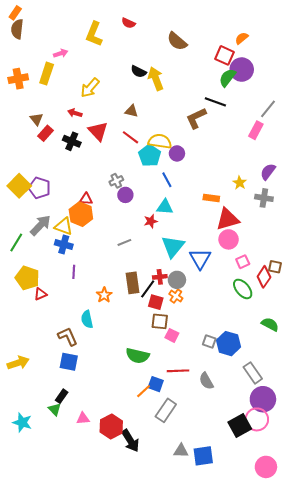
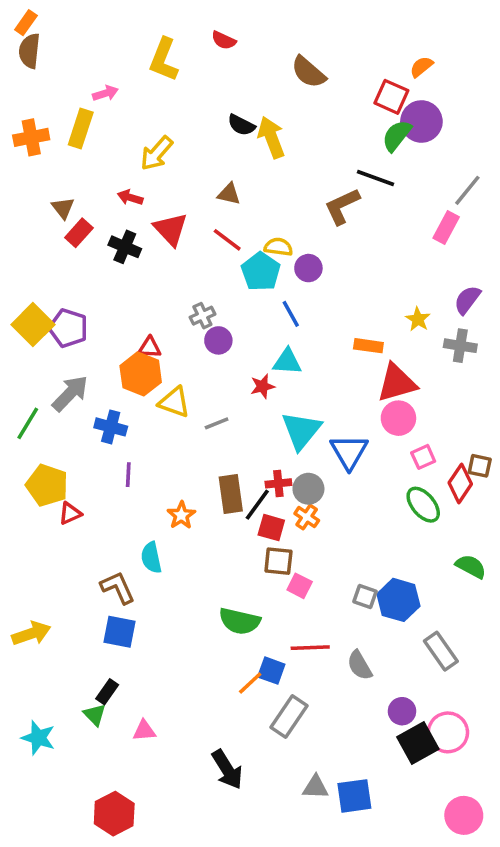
yellow semicircle: (160, 141) -> (278, 247), size x0.7
yellow triangle: (64, 226) -> (174, 402), moved
purple circle: (263, 399) -> (402, 711), moved, size x0.6
red hexagon: (111, 426) -> (114, 814), moved

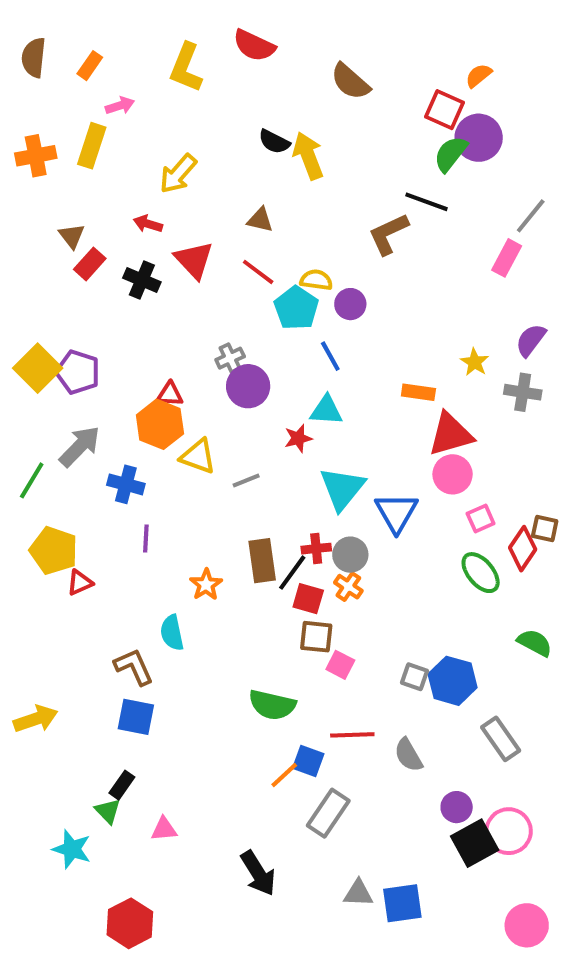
orange rectangle: (26, 23) -> (90, 66), moved
red semicircle: (224, 40) -> (254, 46), size x1.5
purple circle: (218, 340) -> (248, 386), size x1.4
cyan star: (38, 738) -> (72, 849), moved

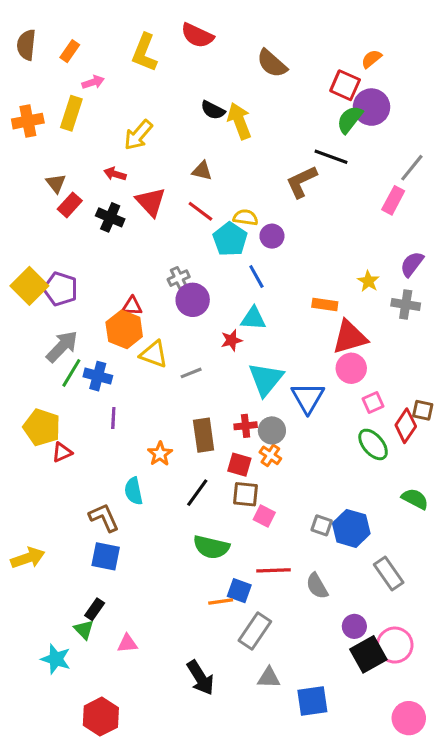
green line: (32, 480) -> (71, 373), moved
black line: (292, 573) -> (197, 493), moved
orange line: (284, 775) -> (221, 601), turned 35
gray triangle: (358, 893) -> (269, 678), moved

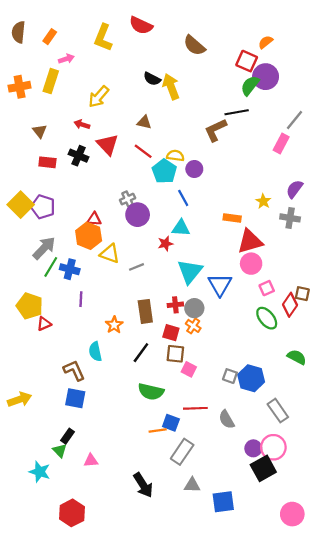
black line: (331, 157) -> (237, 112), turned -30
red rectangle: (70, 205) -> (47, 162), moved, turned 54
pink circle: (395, 645) -> (273, 447), moved

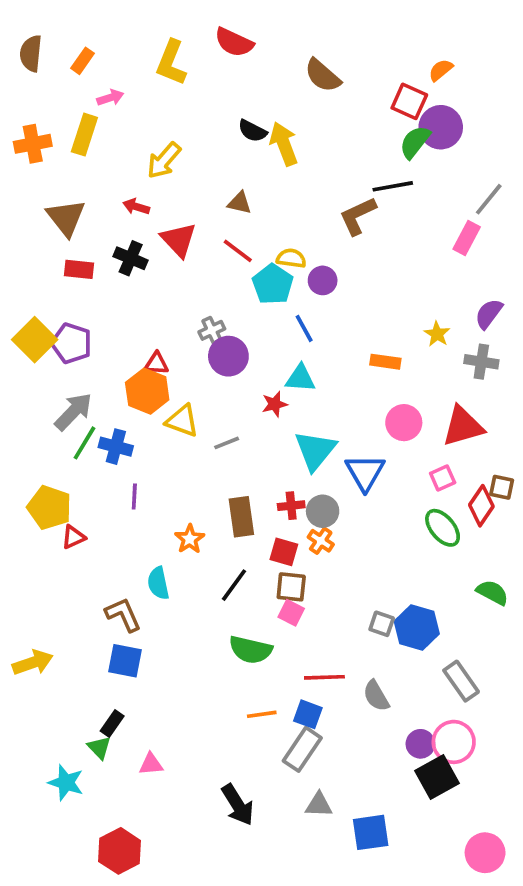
brown triangle: (40, 131) -> (66, 218), size x1.6
red triangle: (250, 241) -> (463, 426), moved
pink circle: (251, 264) -> (404, 423), moved
pink square: (189, 369) -> (291, 613), moved
blue square: (171, 423) -> (308, 714), moved

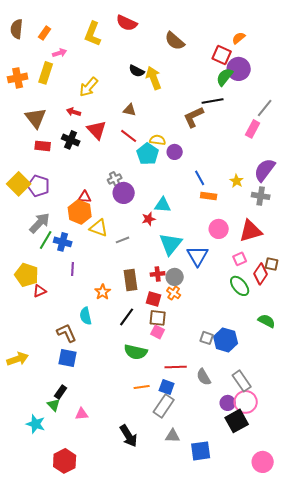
purple semicircle: (489, 314) -> (265, 170), size x1.4
blue line: (304, 328) -> (200, 178), moved
gray rectangle: (461, 681) -> (242, 381), moved

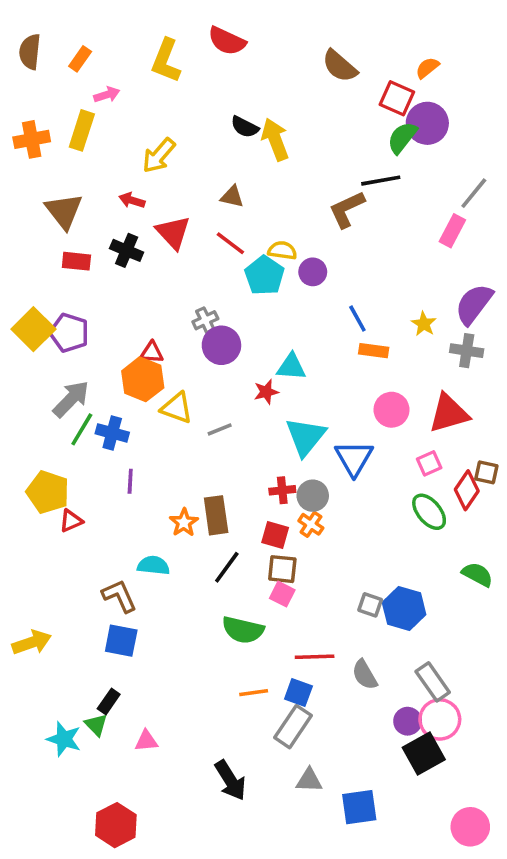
brown semicircle: (175, 41) -> (340, 66), moved
brown rectangle: (131, 280) -> (216, 515), moved
cyan semicircle: (86, 316) -> (153, 565), turned 108
cyan star: (36, 424) -> (64, 739), moved

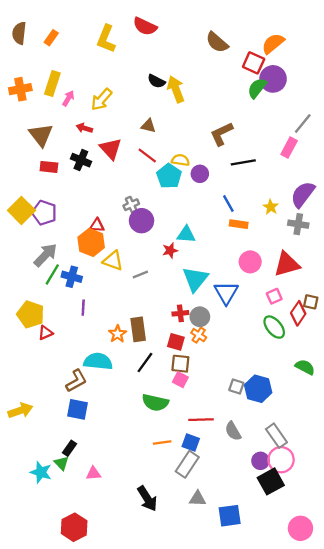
orange semicircle: (427, 68) -> (273, 43), size x1.5
pink arrow: (107, 95) -> (68, 98), moved, turned -42
black line: (381, 181) -> (243, 162), moved
cyan semicircle: (153, 565) -> (98, 361), size x1.4
brown L-shape: (119, 596) -> (76, 381), turned 85

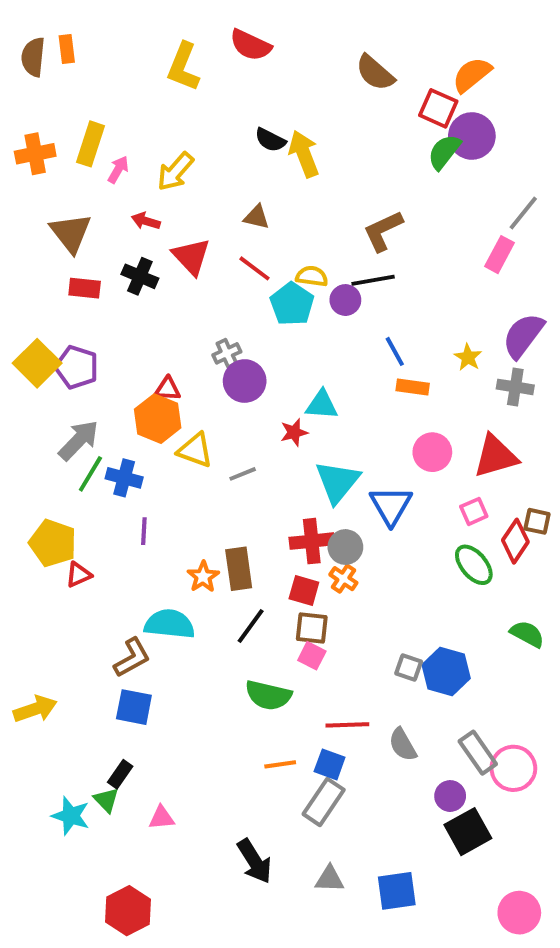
orange rectangle: (51, 38) -> (67, 49), moved, turned -42
black line: (243, 162) -> (373, 280), moved
red cross: (180, 313) -> (312, 541), size x1.5
pink circle: (281, 460) -> (513, 768), moved
gray triangle: (198, 499) -> (330, 879), moved

